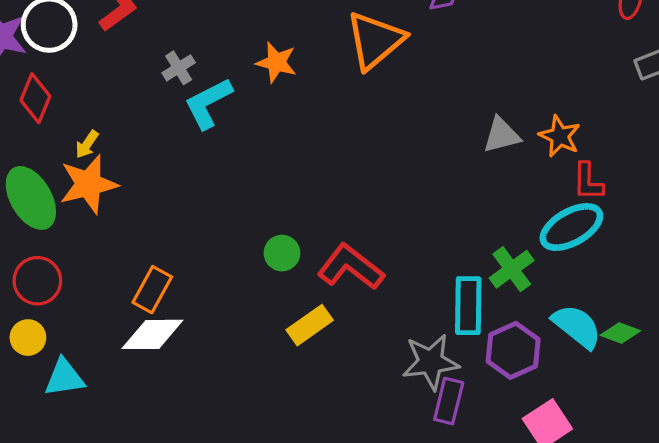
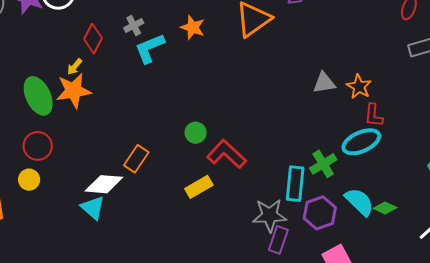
red diamond: (35, 98) -> (93, 39), moved
green circle: (282, 253) -> (196, 133), moved
orange rectangle: (152, 290) -> (136, 159), moved
cyan triangle: (64, 378) -> (93, 208), moved, turned 44

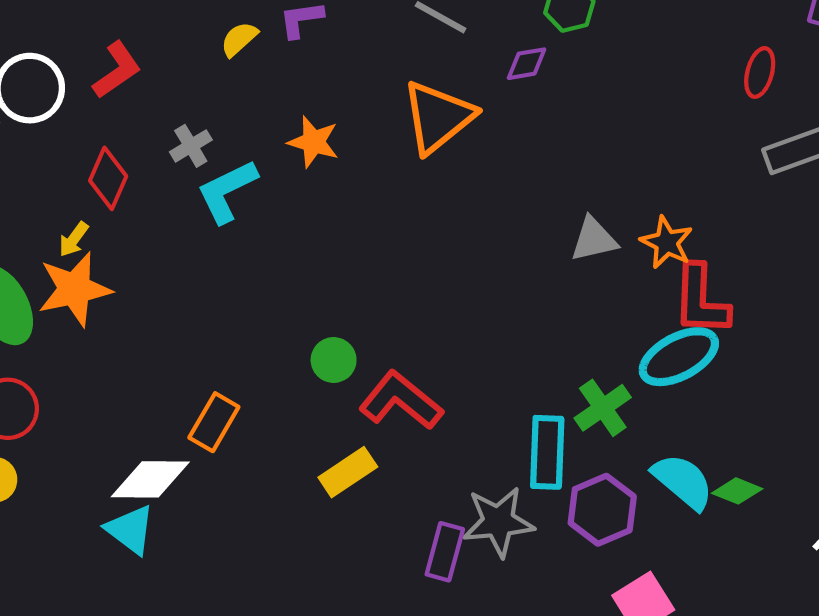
red L-shape: (374, 115) -> (701, 300), size x1.5
purple rectangle: (278, 240) -> (445, 552), moved

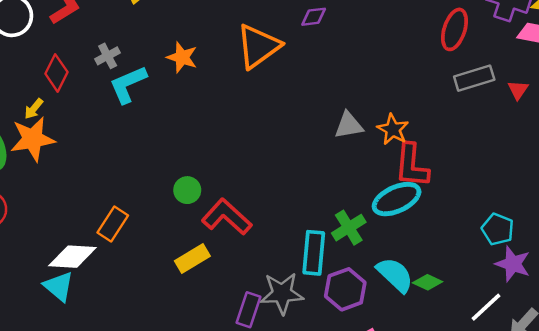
red ellipse: (760, 72) -> (455, 29), size x1.4

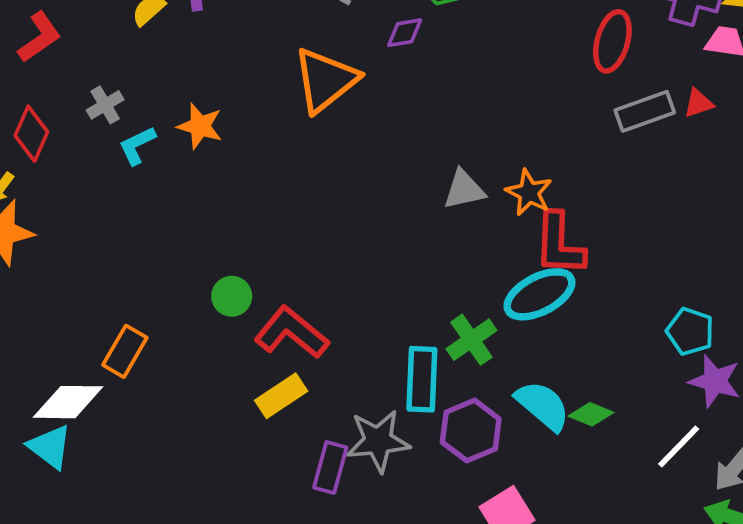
orange star: (182, 57) -> (200, 126), moved
cyan L-shape: (128, 84) -> (137, 145), size x0.7
red triangle: (518, 90) -> (698, 103), moved, turned 40
yellow rectangle: (192, 258) -> (281, 396), moved

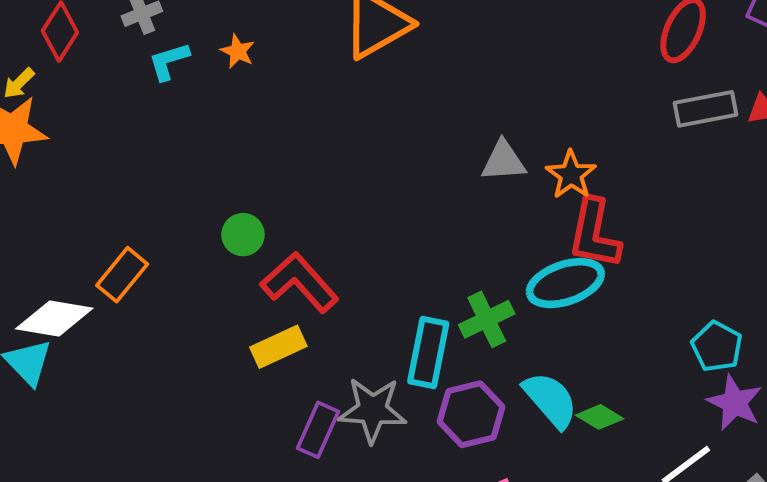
orange star: (200, 126) -> (238, 51), size x0.7

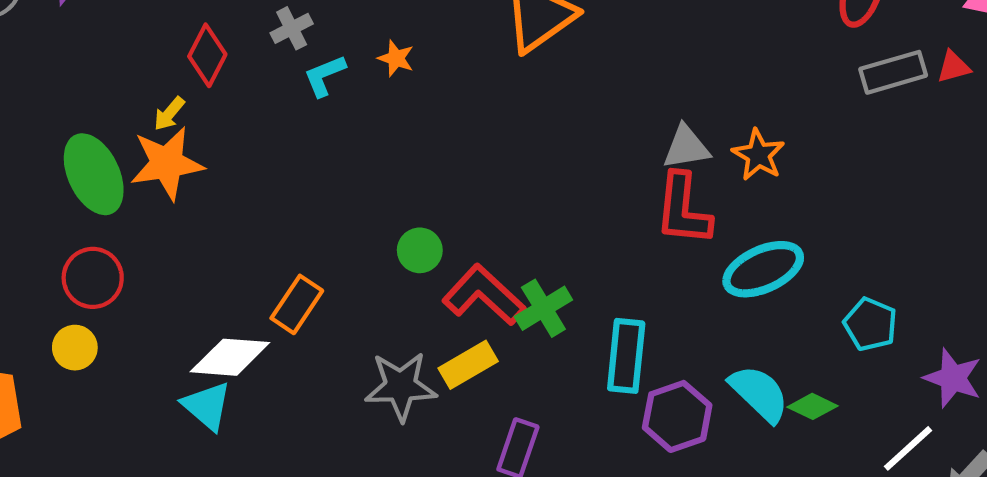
red L-shape: (594, 234) -> (683, 209), moved
green cross: (487, 319) -> (543, 308), moved
cyan pentagon: (717, 347) -> (870, 324), moved
gray star: (372, 410) -> (401, 386), moved

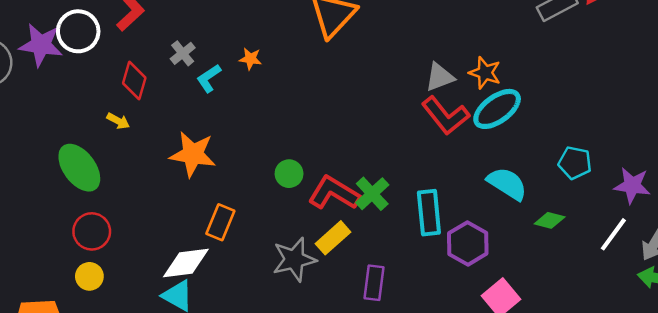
yellow arrow: (169, 114) -> (118, 121), turned -90
orange star: (167, 163) -> (193, 154), moved, turned 30
red L-shape: (683, 209) -> (446, 116), turned -33
cyan ellipse: (763, 269) -> (497, 109), moved
cyan semicircle: (759, 393) -> (507, 184), moved

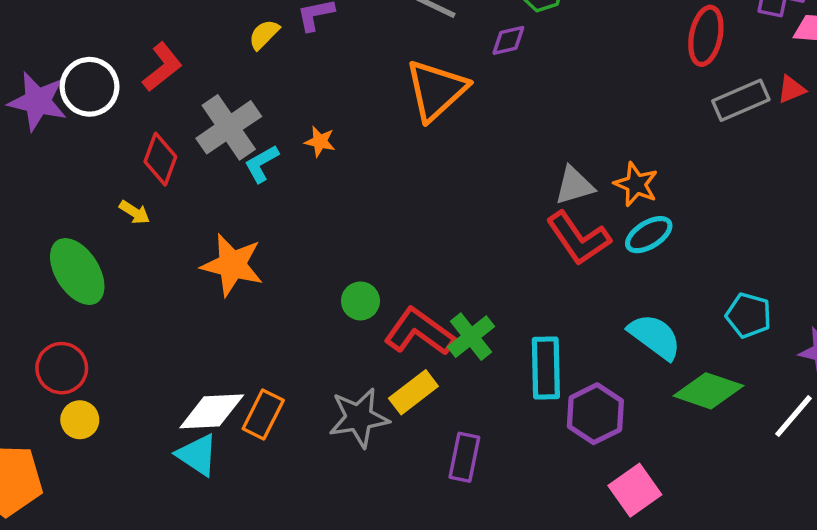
gray cross: (183, 53) -> (229, 127), size x1.8
cyan ellipse: (497, 109) -> (649, 235), size x0.7
green diamond: (550, 220) -> (708, 391), size x1.6
orange rectangle: (220, 222) -> (263, 414), moved
red circle: (92, 231) -> (62, 368), moved

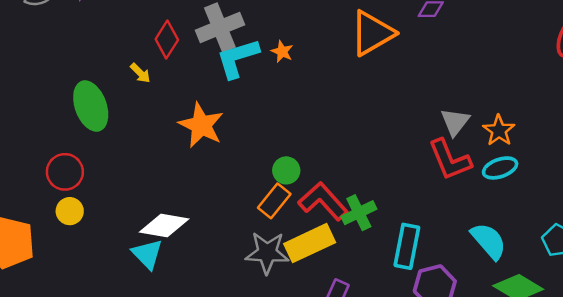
cyan L-shape: (262, 164) -> (238, 58), size x1.6
gray triangle: (574, 186) -> (455, 122), turned -48
yellow rectangle: (413, 392) -> (310, 243), size x1.4
orange rectangle: (263, 414) -> (274, 201), moved

